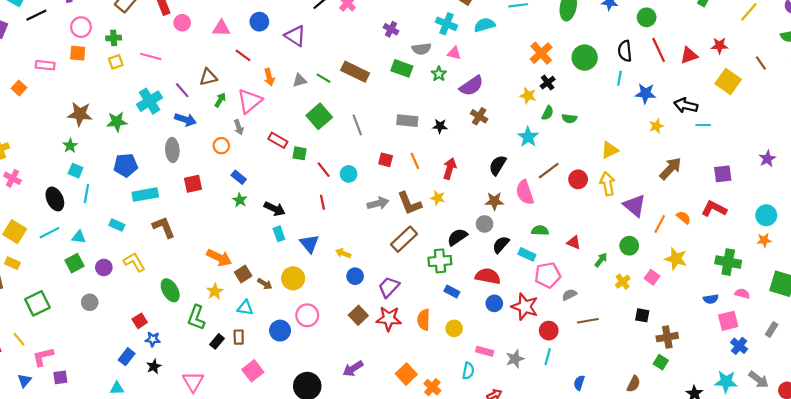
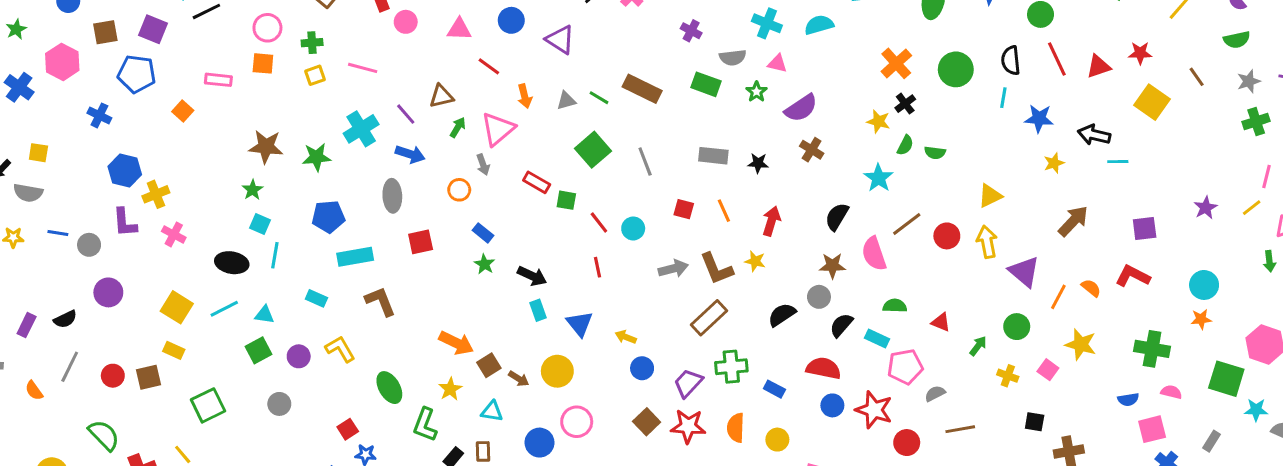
black ellipse: (55, 199) -> (232, 263), turned -55
green cross: (440, 261) -> (731, 367), moved
yellow cross: (623, 282) -> (1008, 376), turned -32

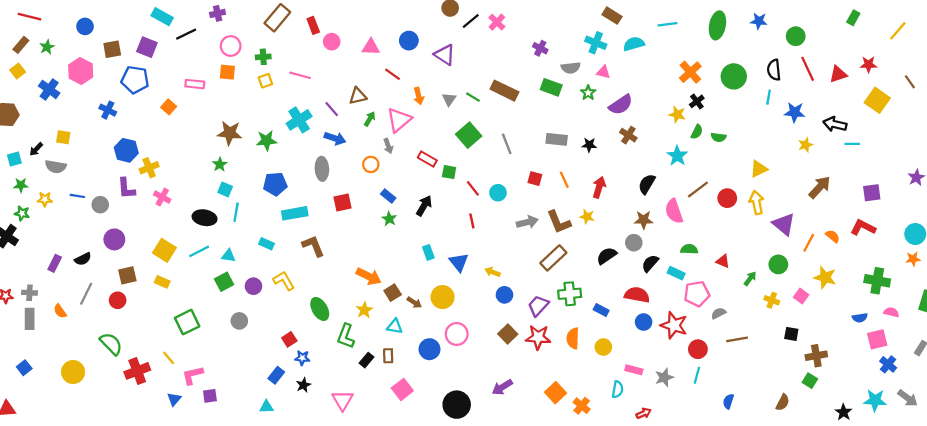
gray triangle: (566, 101) -> (449, 99), turned -40
black arrow: (532, 276) -> (424, 206), moved, turned -84
brown square: (148, 377) -> (127, 275), moved

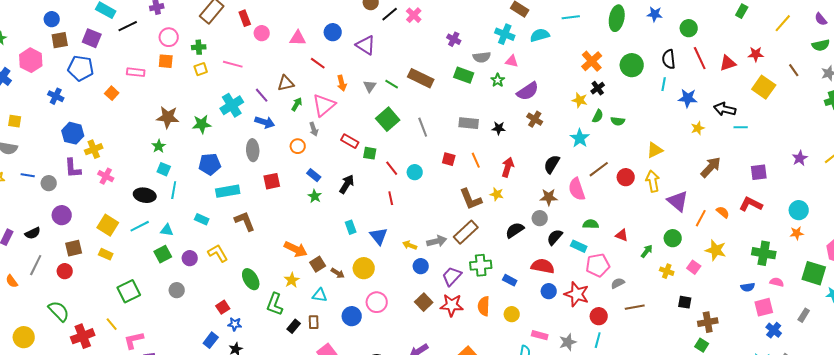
blue circle: (85, 26) -> (52, 19), moved
gray arrow: (527, 222) -> (437, 241), moved

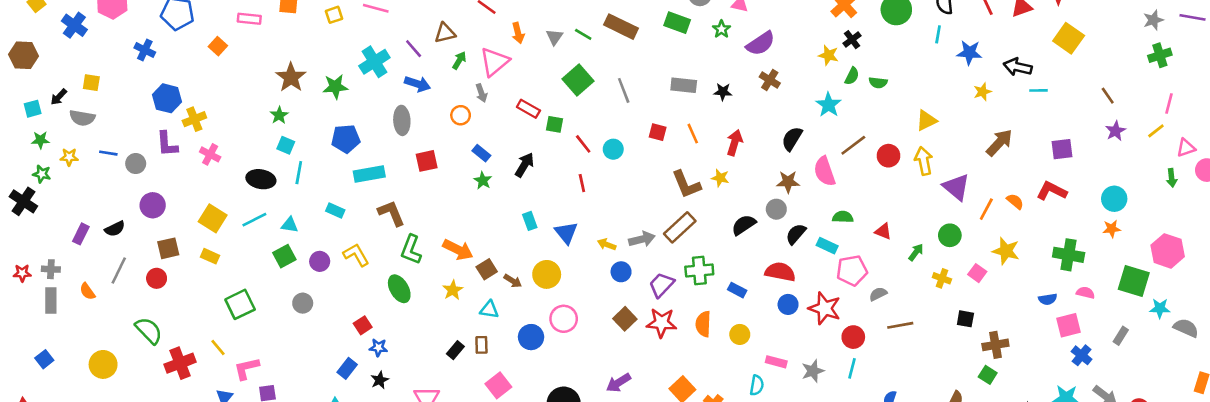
brown line: (794, 70) -> (1108, 96), moved
brown star: (168, 117) -> (291, 77), turned 30
green L-shape: (275, 304) -> (411, 250), moved

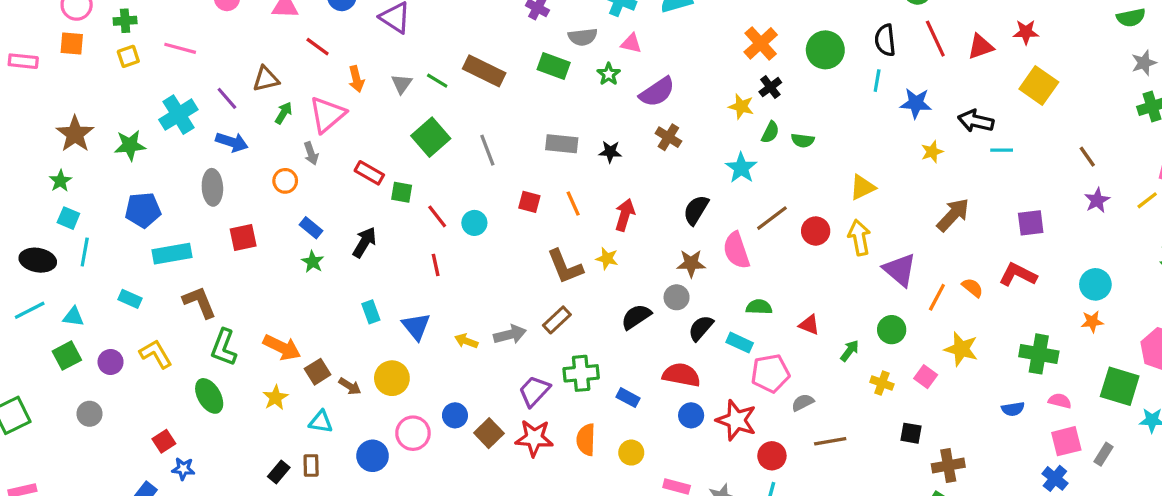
brown rectangle: (680, 227) -> (557, 320), size x0.7
blue circle: (621, 272) -> (455, 415), moved
pink square: (1069, 325) -> (1066, 441), moved

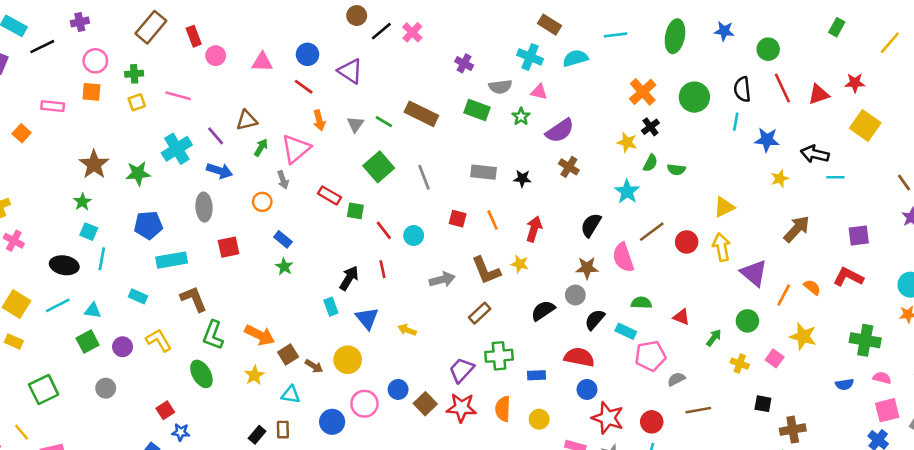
red line: (318, 47) -> (304, 87), moved
black arrow: (364, 242) -> (349, 278), moved
gray arrow: (510, 335) -> (442, 279), moved
blue rectangle: (628, 398) -> (537, 375), turned -30
red star: (736, 420) -> (608, 418), moved

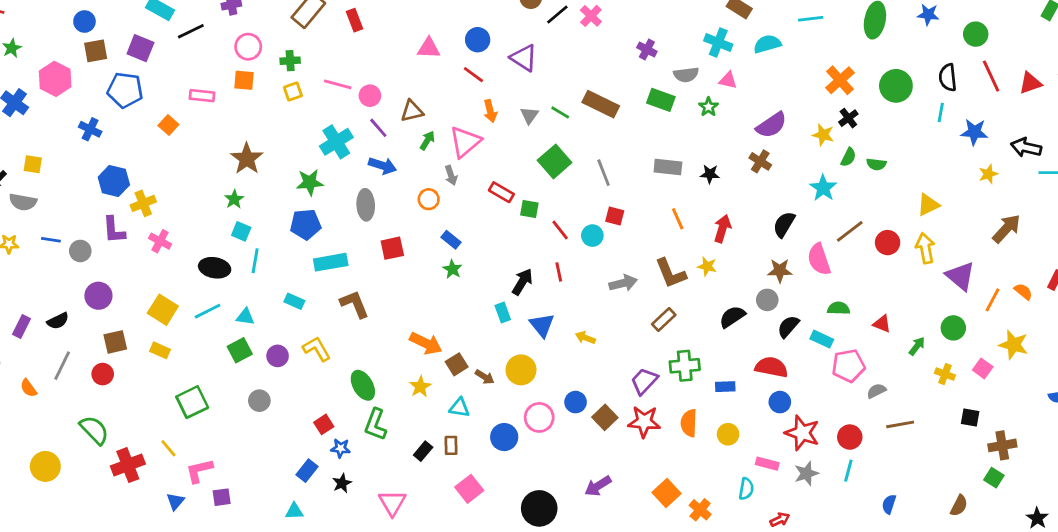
pink circle: (216, 56) -> (370, 96), moved
purple semicircle: (560, 131) -> (771, 125), moved
green star: (138, 173) -> (310, 182), moved
red square: (458, 219) -> (615, 216), moved
green L-shape: (213, 335) -> (375, 424), moved

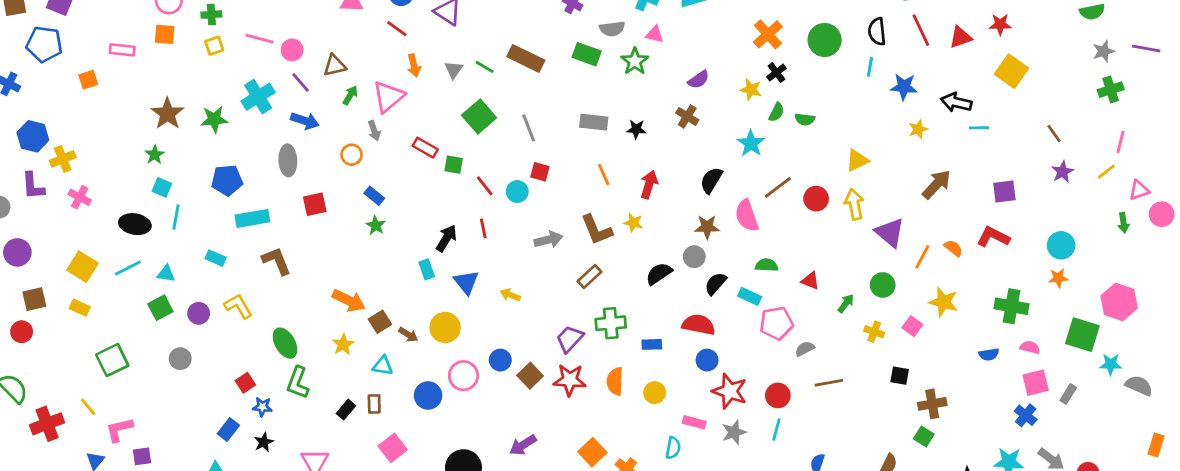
green star: (708, 107) -> (635, 61), size x1.4
orange square: (168, 125) -> (88, 80), turned 30
purple semicircle: (771, 125) -> (699, 80), size x0.7
green star: (310, 182) -> (214, 119), moved

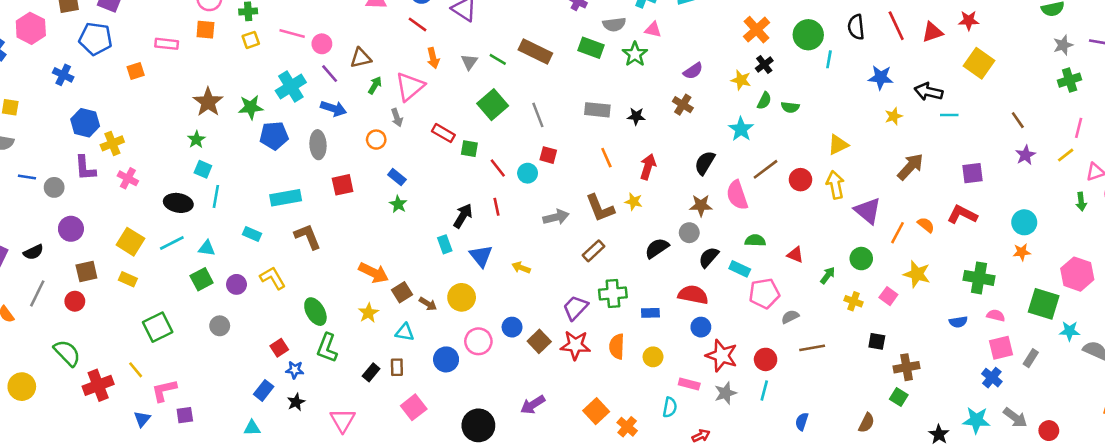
cyan line: (870, 67) -> (829, 59), moved
blue pentagon: (227, 180) -> (274, 136), moved

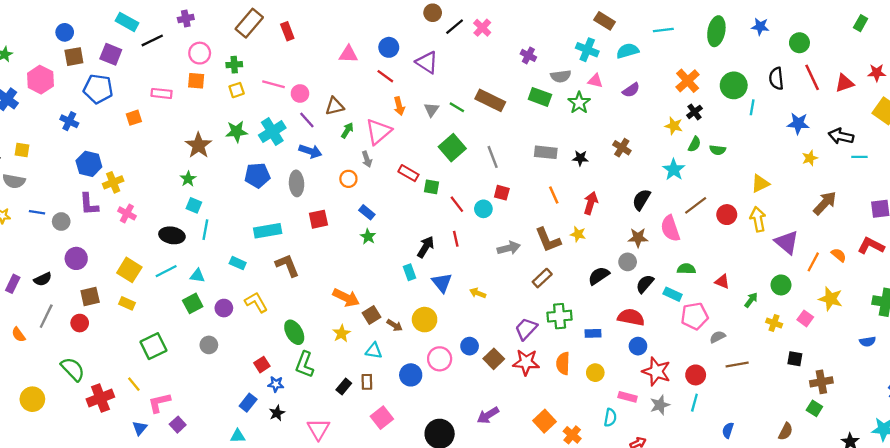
purple semicircle: (693, 71) -> (631, 90), moved
green star: (251, 107) -> (237, 132), moved
purple square: (185, 415) -> (178, 425), turned -35

